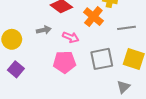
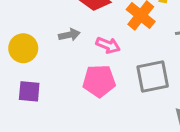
purple square: (16, 69) -> (29, 91), turned -35

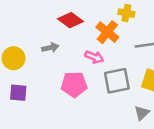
pink arrow: (108, 45) -> (94, 57), moved

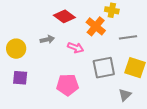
pink arrow: (94, 57) -> (76, 48), moved
pink pentagon: (74, 84) -> (67, 85), moved

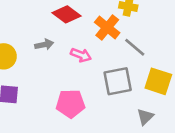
gray line: (128, 37) -> (135, 47), moved, turned 48

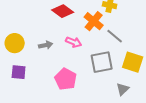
gray arrow: (44, 45) -> (46, 45), moved
pink pentagon: (70, 104) -> (66, 79), turned 30

